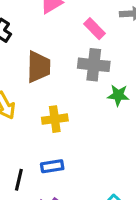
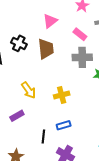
brown trapezoid: (39, 67) -> (46, 49), moved

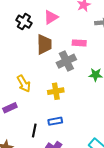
pink rectangle: (80, 34) -> (79, 43), moved, turned -40
black cross: (19, 43) -> (24, 22), moved
gray cross: (82, 57) -> (66, 61), moved, turned -30

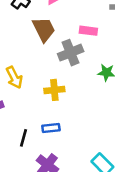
brown trapezoid: (44, 44) -> (44, 29), turned -30

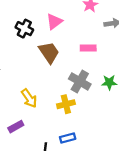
gray cross: (71, 53) -> (80, 81), moved, turned -30

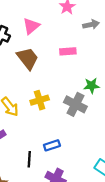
gray cross: (80, 81) -> (75, 104), moved
yellow cross: (66, 104) -> (40, 100), moved

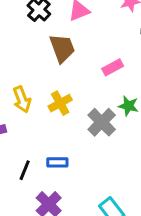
pink rectangle: (68, 51) -> (113, 67), moved, turned -42
yellow cross: (40, 100) -> (60, 103), turned -30

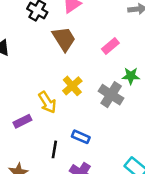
yellow arrow: (22, 99) -> (47, 102), moved
blue rectangle: (57, 162) -> (81, 137), turned 36

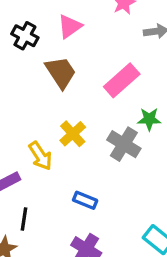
pink rectangle: (110, 46) -> (122, 80), size x1.5
black line: (54, 149) -> (24, 219), moved

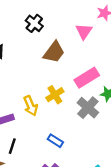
pink triangle: (70, 26) -> (84, 31), moved, turned -30
brown trapezoid: (61, 72) -> (54, 52), turned 60
pink rectangle: (122, 80) -> (87, 78), moved

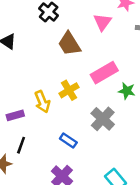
brown trapezoid: (54, 52) -> (69, 44), turned 110
gray cross: (88, 108) -> (103, 119), moved

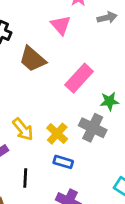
yellow cross: (69, 90) -> (57, 134), moved
green star: (127, 91) -> (109, 101), moved
black line: (21, 145) -> (25, 178), moved

